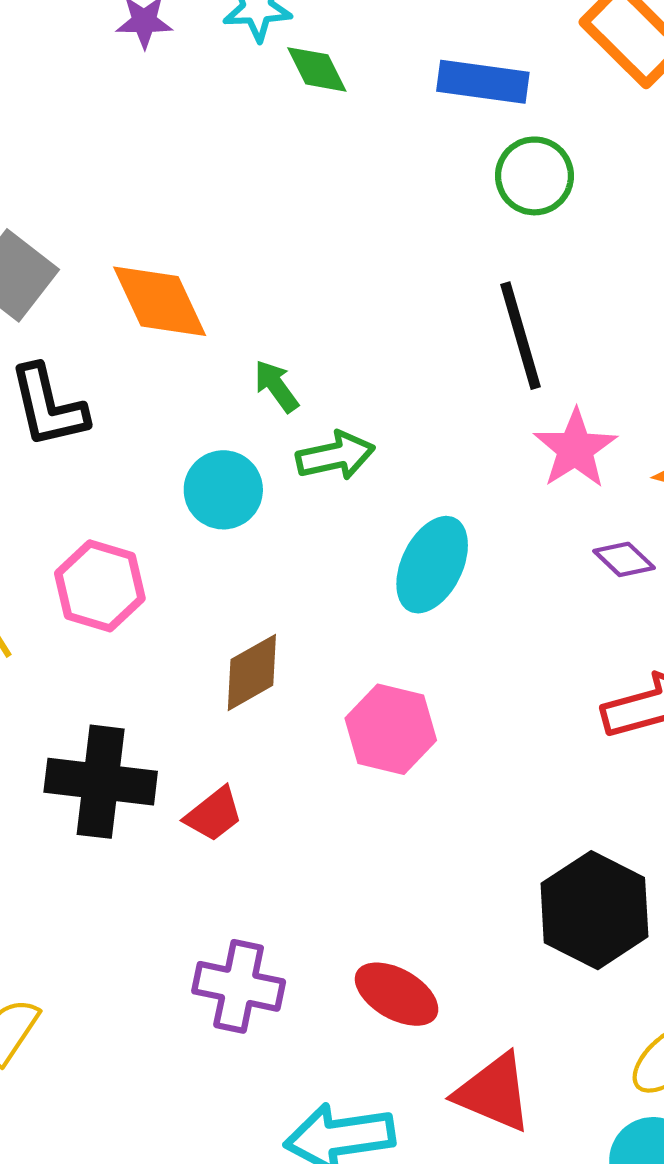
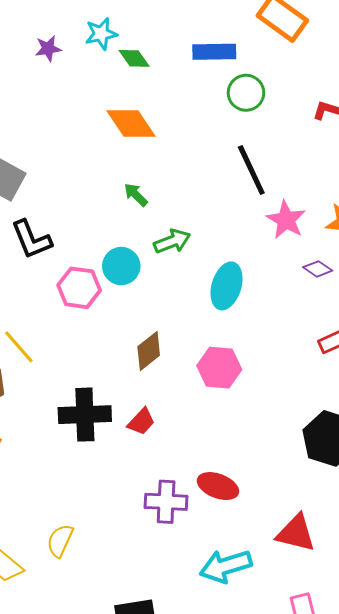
orange diamond: (160, 301) -> (131, 123), moved
green arrow: (276, 386) -> (136, 195), moved
pink hexagon: (100, 586) -> (79, 288), moved
red ellipse: (397, 994) -> (218, 486), moved

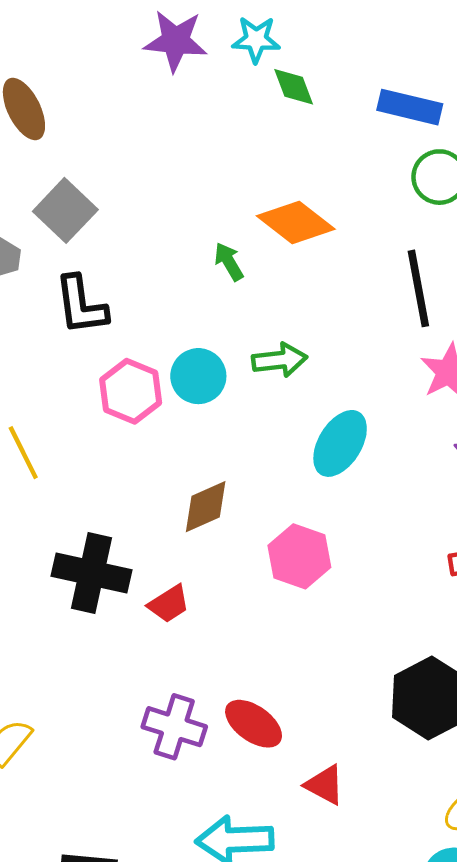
purple star: (48, 49) -> (176, 41), size x1.6
orange diamond: (131, 123) -> (296, 223), moved, turned -33
green arrow: (136, 195) -> (229, 262), moved
red triangle: (296, 533) -> (325, 785), moved, size x0.7

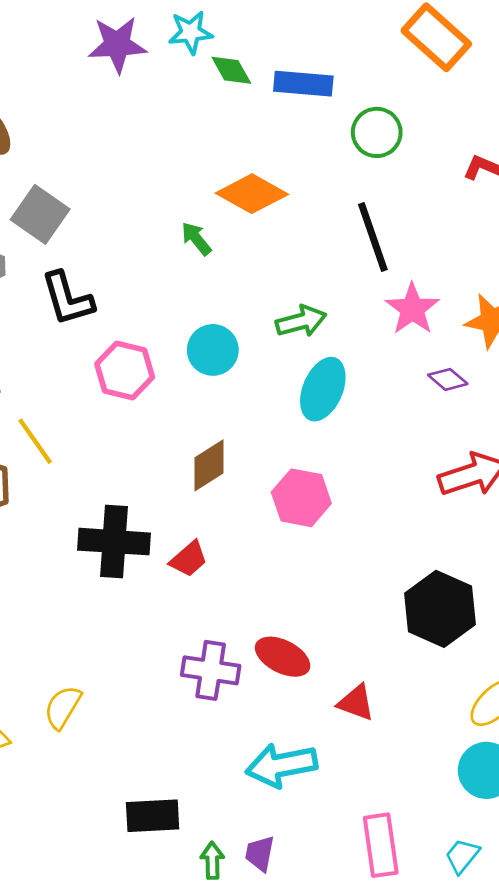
blue rectangle: (410, 107) -> (303, 84), moved
green arrow: (280, 360) -> (301, 321), moved
cyan circle: (198, 376) -> (213, 350), moved

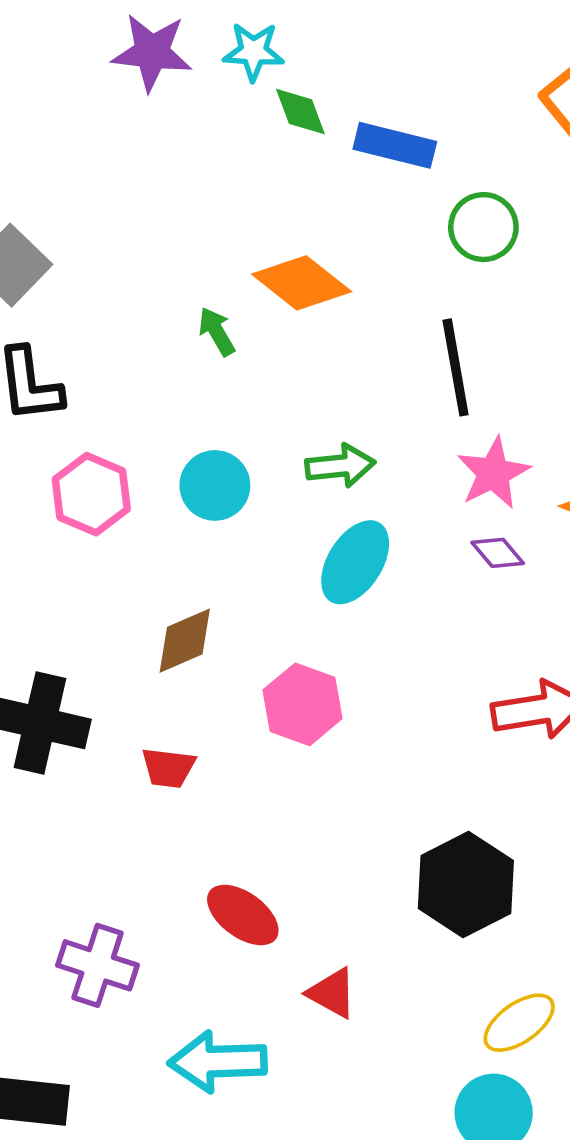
purple diamond: (448, 379) -> (498, 553), moved
red trapezoid: (189, 559) -> (168, 768), moved, turned 39
purple cross: (211, 670) -> (98, 965), moved

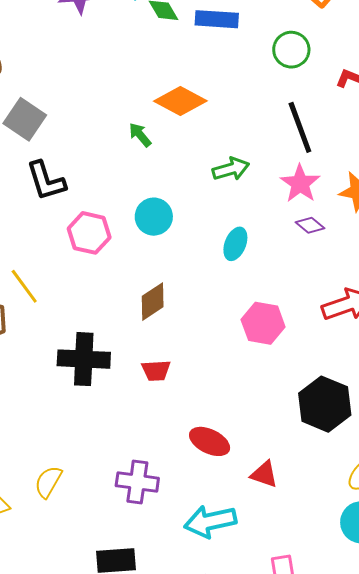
green circle: (483, 227) -> (291, 50), moved
black line: (456, 367) -> (300, 127), moved
green arrow: (340, 466) -> (231, 169), moved
cyan ellipse: (355, 562) -> (235, 244), size x0.7
pink hexagon: (302, 704) -> (263, 323), moved

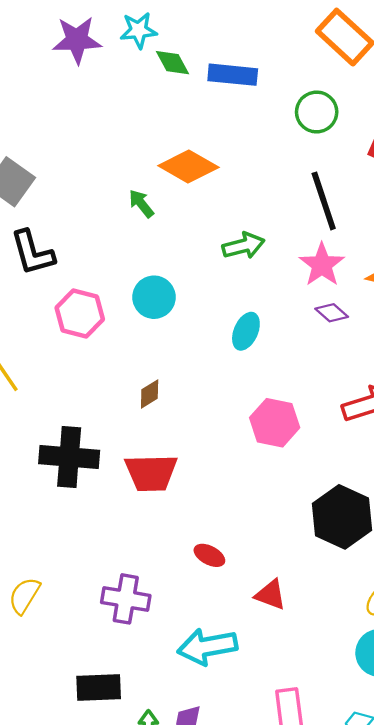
brown diamond: (153, 302) -> (150, 394), size x0.7
red trapezoid: (156, 371) -> (151, 473), size x1.6
red ellipse: (210, 441) -> (209, 555), size x0.7

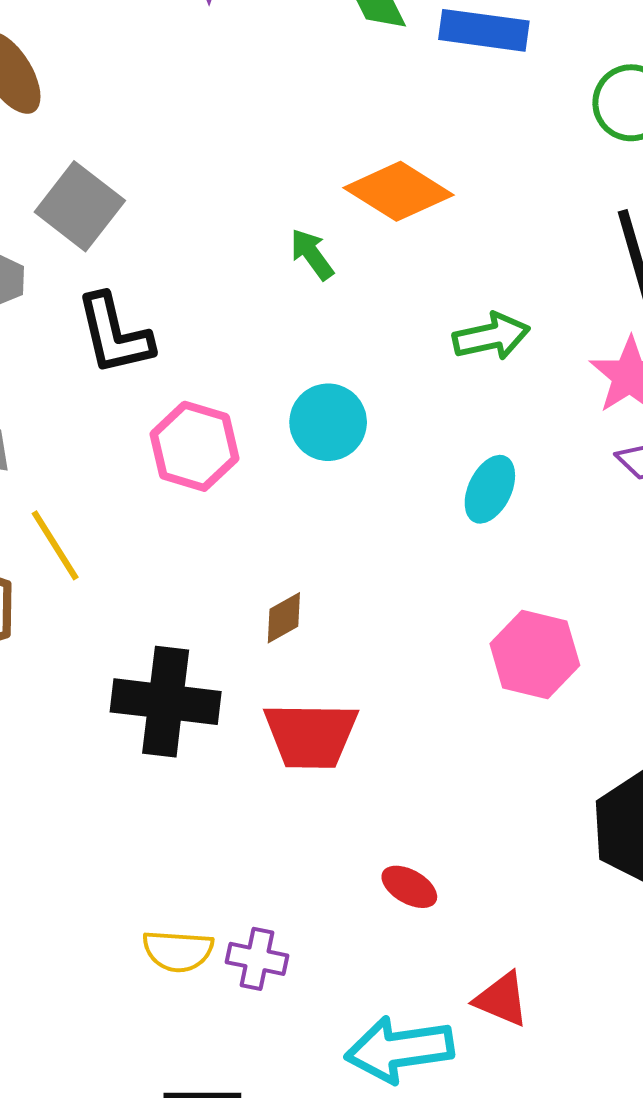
brown diamond: (150, 394) -> (284, 618), moved
red triangle: (271, 595) -> (502, 999), moved
yellow semicircle: (24, 596) -> (178, 951), moved, turned -120
purple cross: (126, 599) -> (257, 959), size x0.7

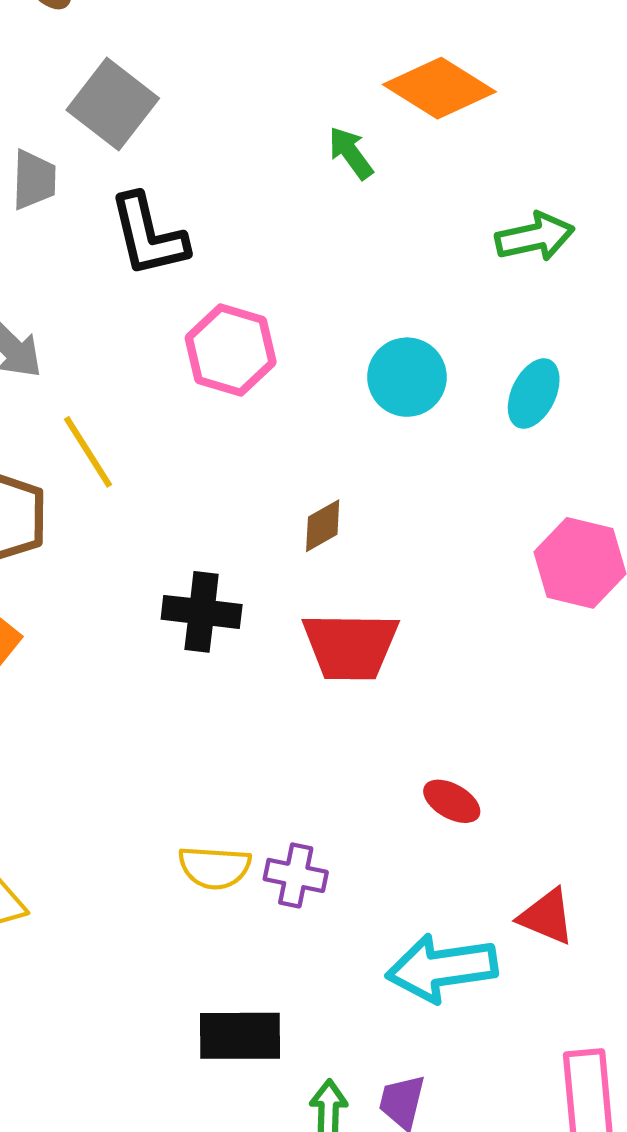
cyan circle: (328, 422) -> (407, 377), moved
black cross: (166, 702) -> (202, 612), size x0.7

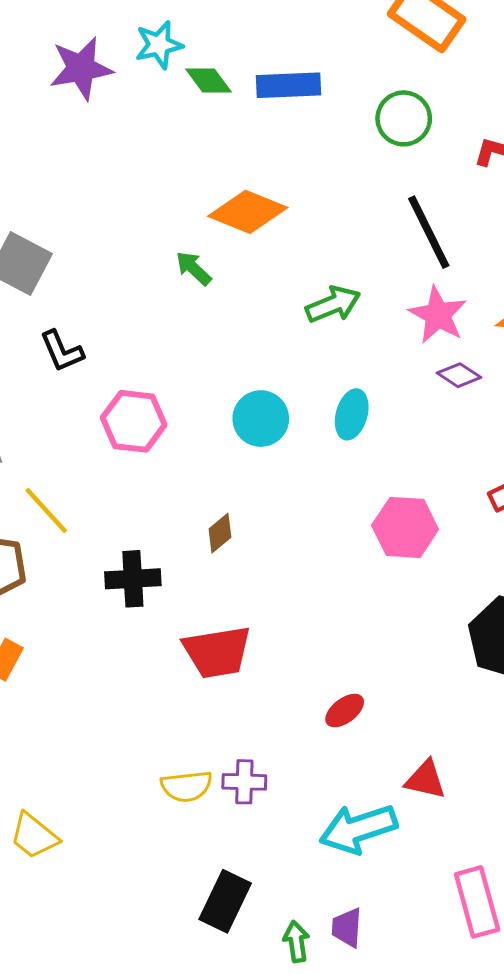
black L-shape: (148, 235) -> (62, 351), size x0.7
black cross: (202, 612) -> (133, 579), moved
red trapezoid: (350, 646) -> (217, 652), moved
red ellipse: (452, 801) -> (345, 711), turned -57
black rectangle: (240, 1036) -> (225, 901), turned -54

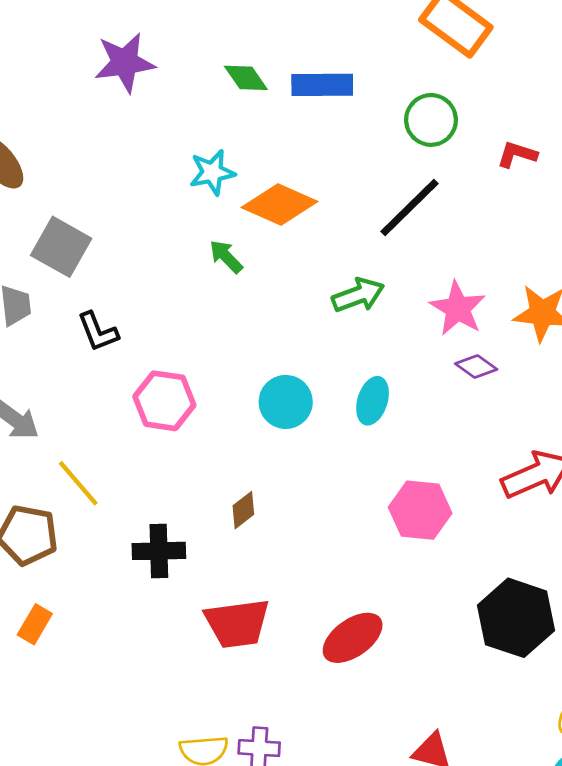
cyan star: (159, 45) -> (212, 172), moved
black line: (429, 232) -> (410, 208), moved, turned 70
red ellipse: (345, 711) -> (353, 638), moved, size x1.6

